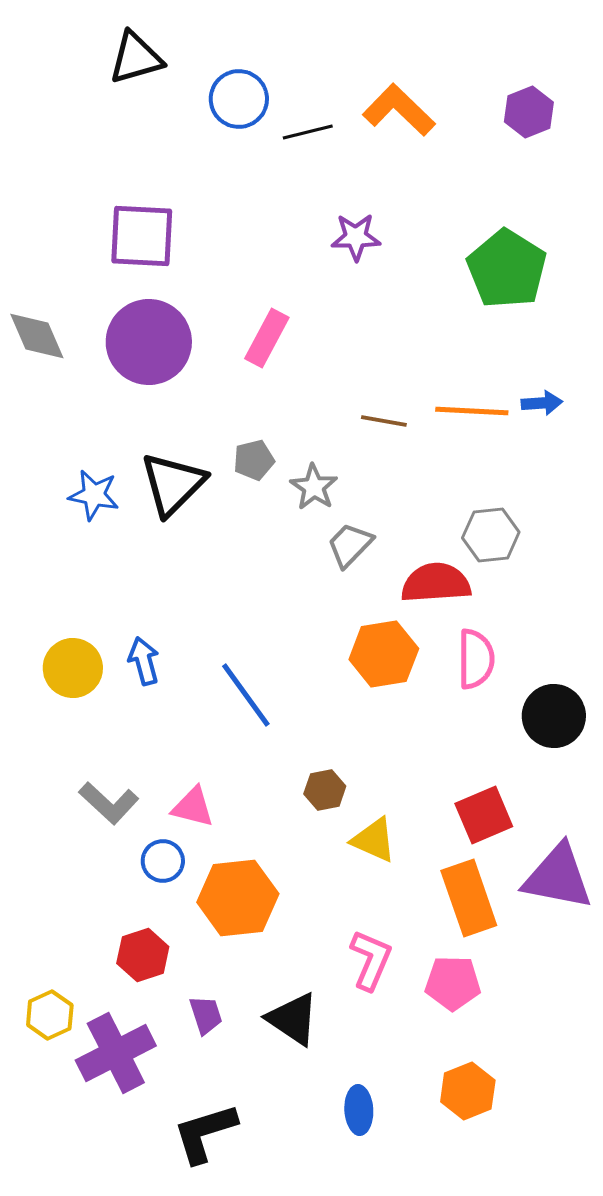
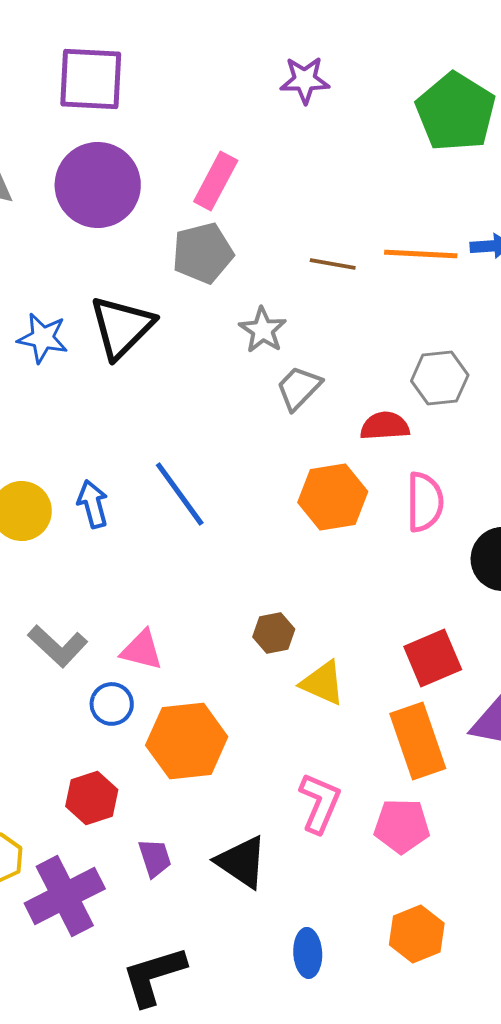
gray pentagon: (254, 460) -> (203, 253), moved, size x1.5
red semicircle: (436, 583) -> (385, 426), size x0.7
blue line: (246, 695) -> (180, 494), moved

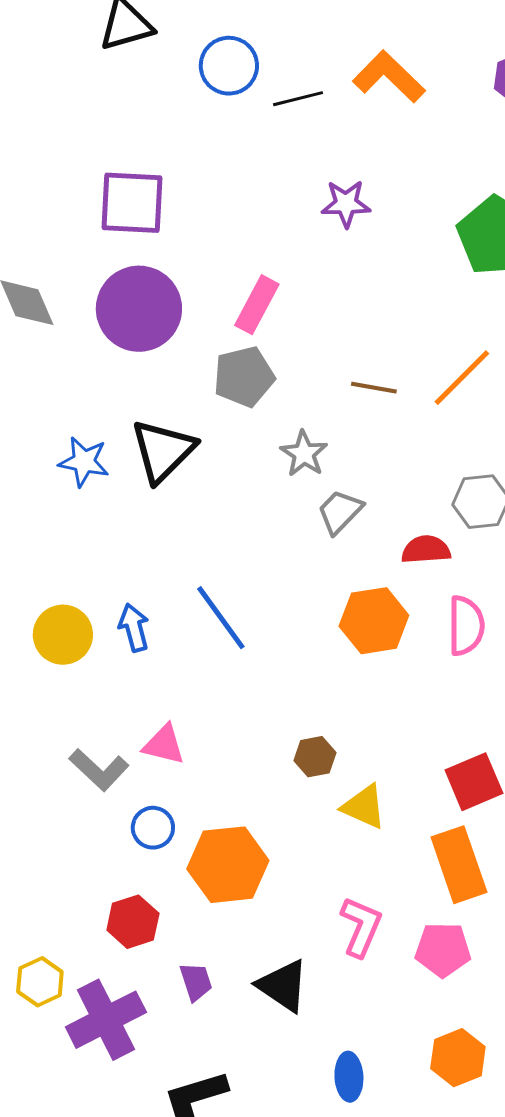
orange line: (421, 254) -> (462, 378), turned -48
pink triangle: (142, 650) -> (164, 745), moved

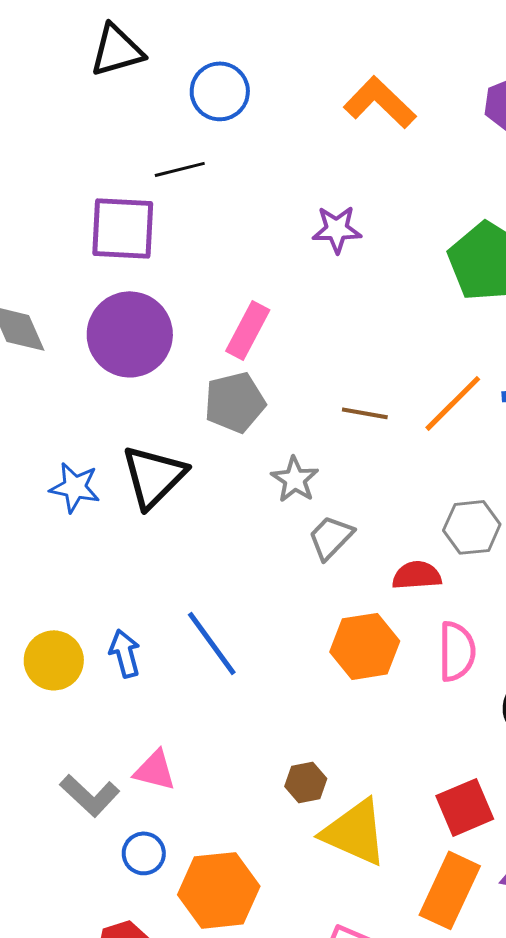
black line: (298, 99) -> (180, 169), moved
yellow triangle: (364, 807) -> (355, 832), size x1.5
orange rectangle: (459, 865) -> (450, 890), turned 44

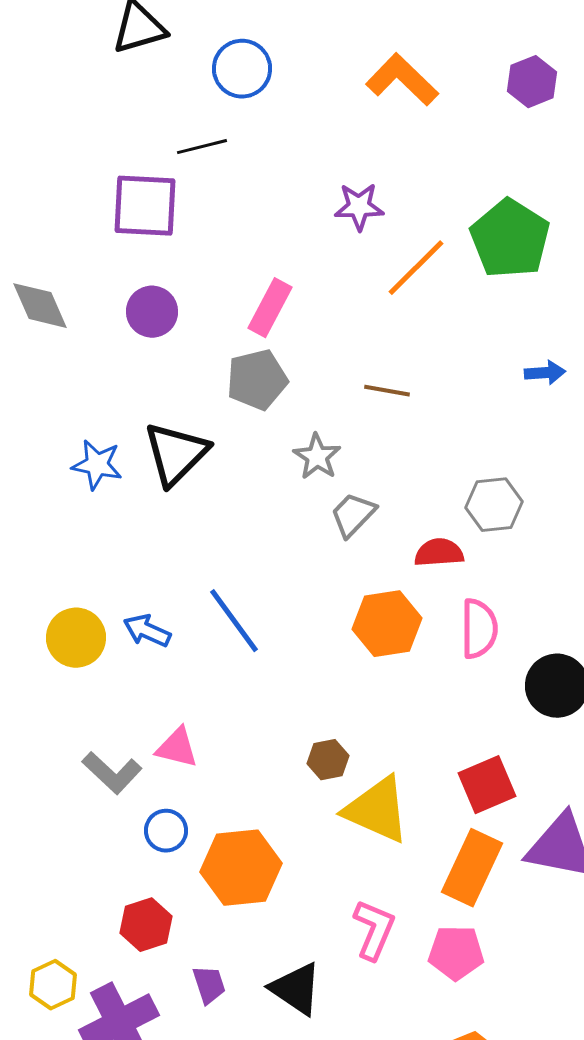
purple circle: (130, 334) -> (152, 312), size x0.6
orange line: (453, 403) -> (416, 268), moved
blue arrow: (125, 653) -> (147, 631), turned -51

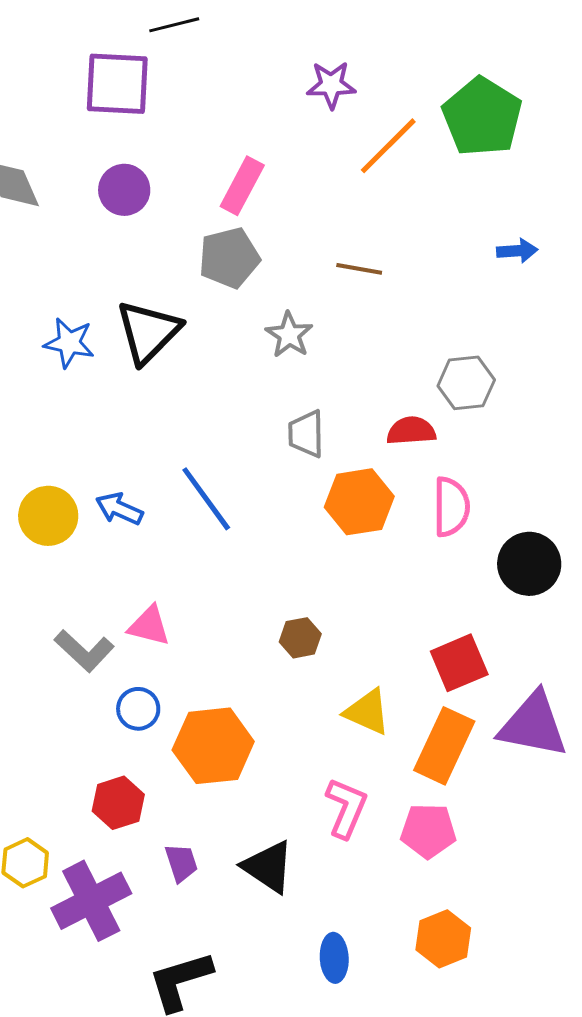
gray trapezoid: (353, 515) -> (306, 434), moved, turned -45
yellow triangle: (377, 810) -> (367, 712), moved, size x0.7

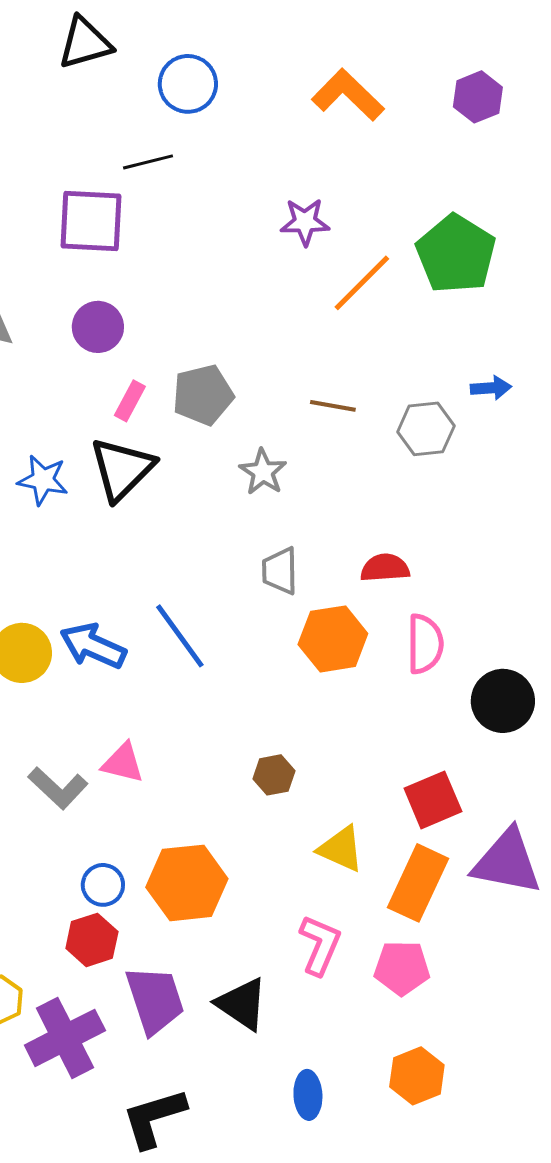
pink rectangle: (242, 186) -> (130, 401), moved, size x0.7
gray hexagon: (466, 383) -> (426, 429), moved
blue arrow: (119, 509) -> (93, 646), size x1.4
blue circle: (138, 709) -> (103, 885), moved
purple trapezoid: (181, 863) -> (155, 1000), size x1.8

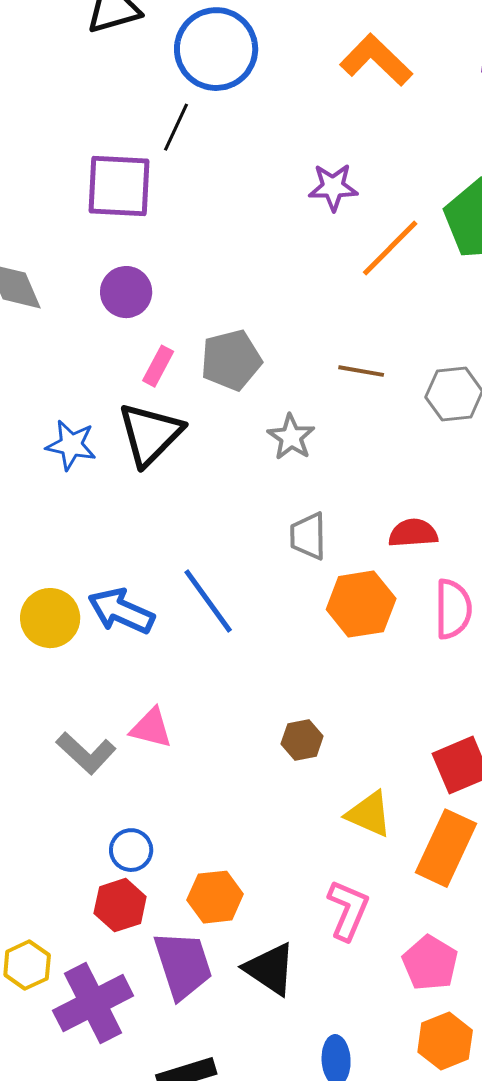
blue circle: (188, 84) -> (216, 49), size x1.4
black line: (148, 162) -> (176, 127), turned -51
orange hexagon: (187, 883) -> (215, 897), moved, size x0.7
pink pentagon: (402, 968) -> (430, 963), moved, turned 30

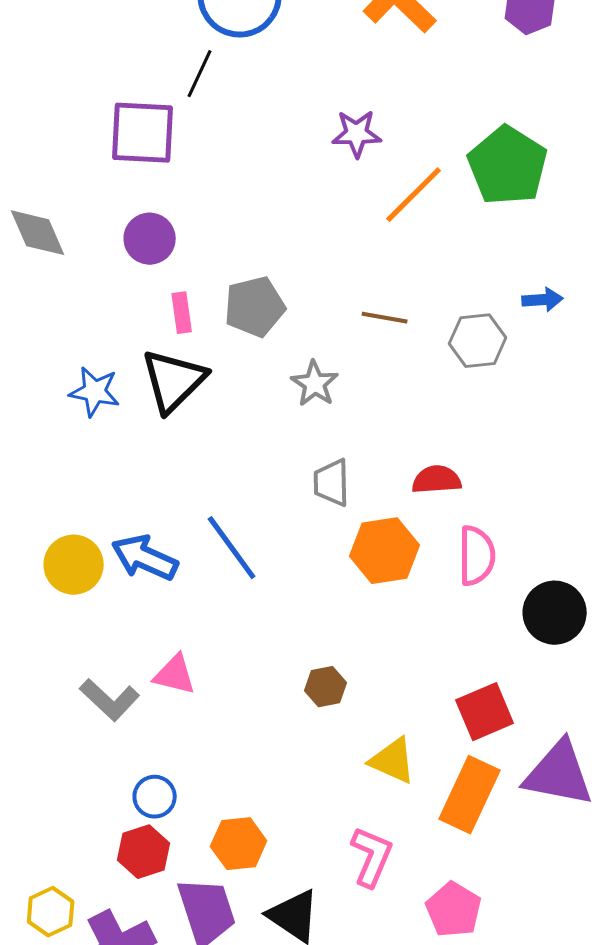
pink rectangle: (158, 366) -> (182, 313), turned -36

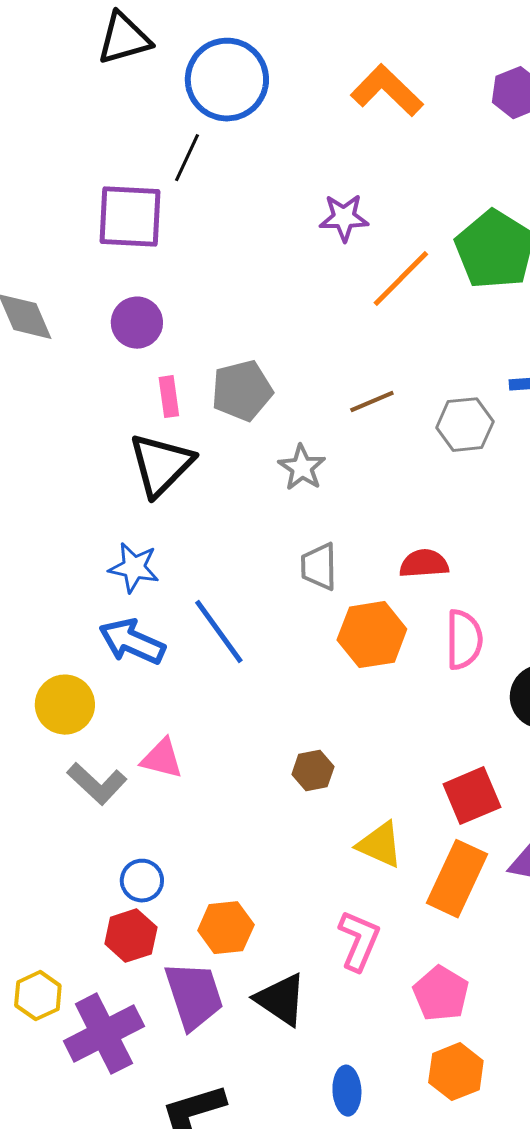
brown line: (385, 318) -> (372, 402), turned -33
blue star: (95, 392) -> (134, 568), moved
yellow circle: (74, 565) -> (65, 705), moved

